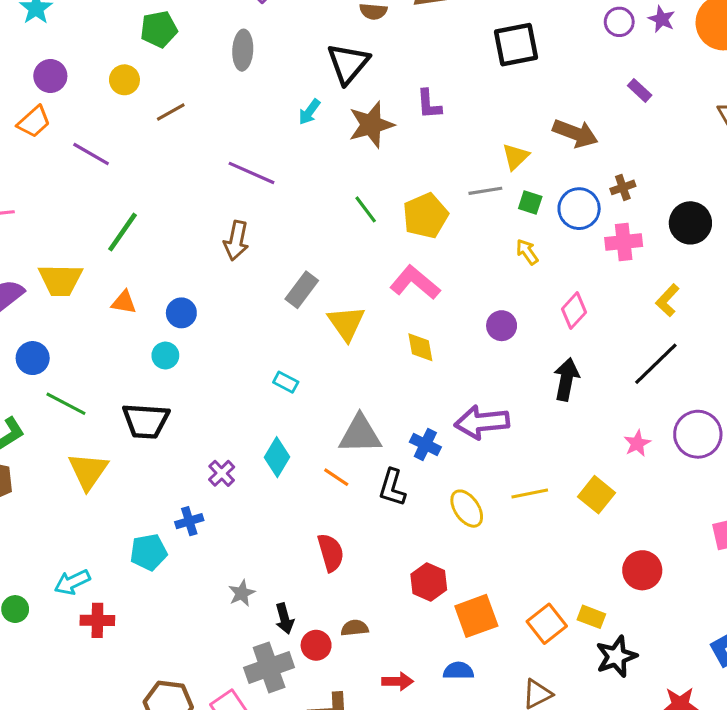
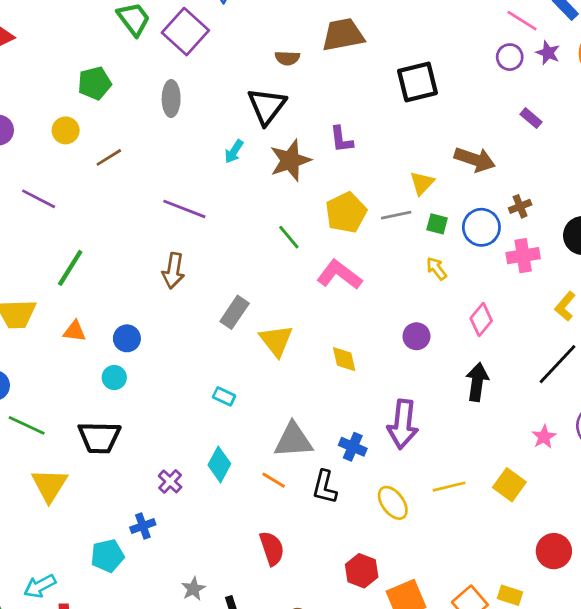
yellow pentagon: (425, 216) -> (346, 213), moved
pink L-shape: (415, 283) -> (339, 275), moved
purple arrow: (482, 422) -> (403, 424), turned -75

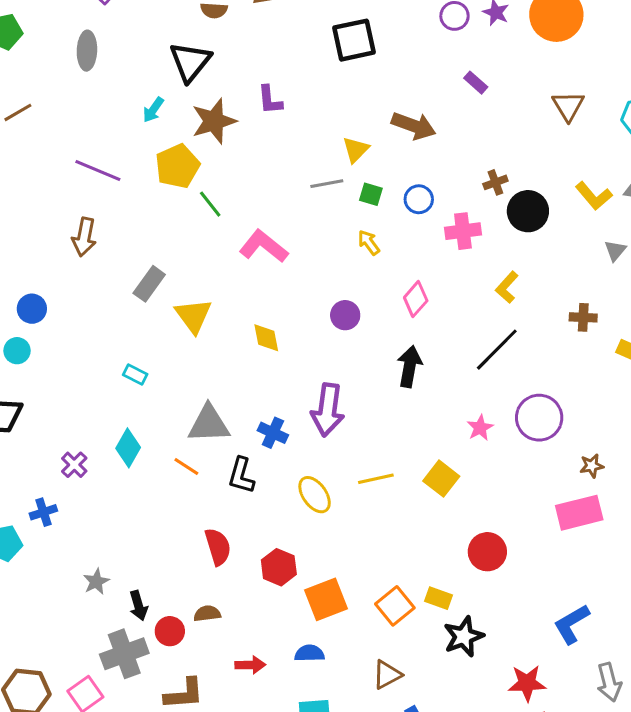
brown cross: (520, 206) -> (495, 182), moved
yellow pentagon: (346, 213) -> (177, 166), moved
blue circle: (481, 227) -> (419, 199), size x0.7
red semicircle: (272, 548) -> (218, 547), moved

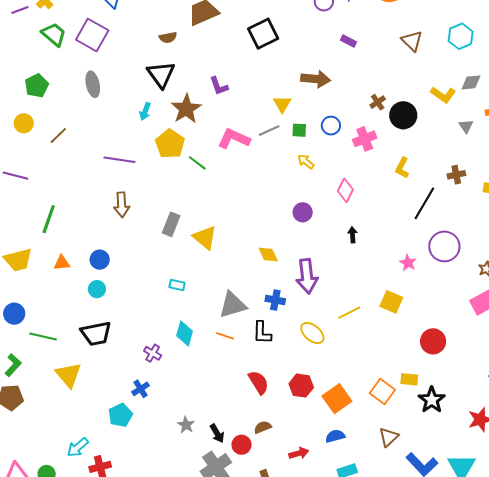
pink L-shape: (264, 246) -> (234, 139), moved
yellow diamond: (266, 338) -> (268, 254), moved
black line: (497, 350) -> (424, 203), moved
black arrow: (410, 366) -> (352, 235), size x0.6

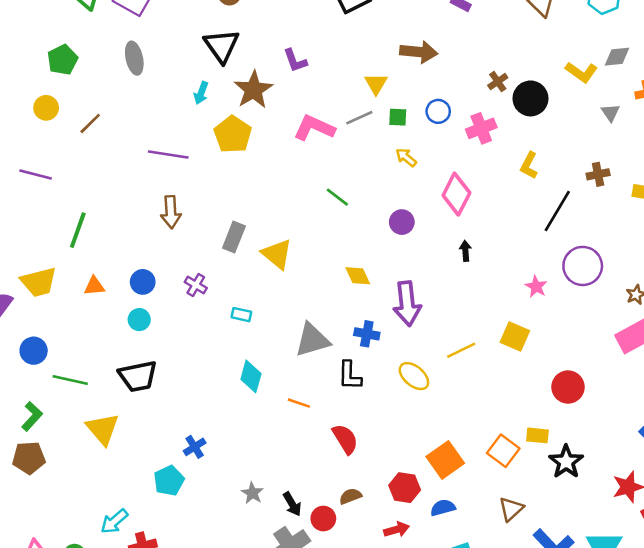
green line: (197, 163) -> (337, 197), moved
pink diamond: (345, 190) -> (456, 194), size x1.4
orange line: (225, 336) -> (299, 403), moved
purple cross: (153, 353) -> (196, 285), moved
red hexagon: (301, 386) -> (405, 488), moved

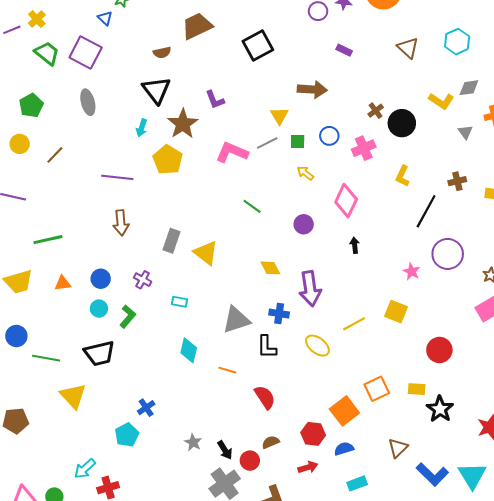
green line: (78, 230) -> (48, 240), turned 60
green L-shape: (32, 416) -> (128, 317), moved
orange square: (503, 451) -> (377, 389), moved, turned 30

